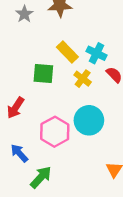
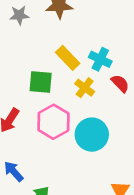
gray star: (24, 14) -> (19, 15), turned 30
pink hexagon: (55, 132) -> (53, 122), moved

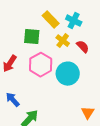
red semicircle: (120, 83) -> (83, 47), moved

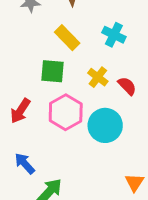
yellow rectangle: (51, 20) -> (67, 38), moved
cyan cross: (74, 21) -> (114, 35), moved

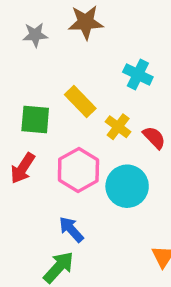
yellow rectangle: (67, 38) -> (80, 102), moved
green square: (52, 71) -> (35, 120), moved
blue arrow: (25, 163) -> (71, 229), moved

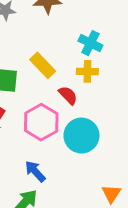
yellow cross: (118, 127) -> (87, 71), moved, turned -36
red semicircle: (154, 138) -> (68, 95), moved

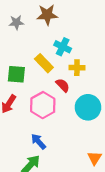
cyan cross: (90, 43) -> (63, 47), moved
cyan circle: (81, 136) -> (88, 107), moved

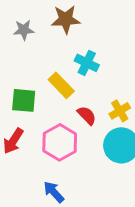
yellow cross: (77, 68) -> (120, 111), moved, turned -32

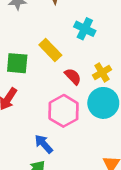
cyan cross: (87, 63) -> (85, 29), moved
pink hexagon: (60, 142) -> (64, 111), moved

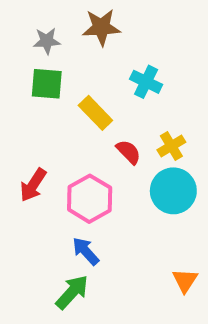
green square: (17, 63) -> (47, 84), moved
pink hexagon: (64, 111) -> (90, 199), moved

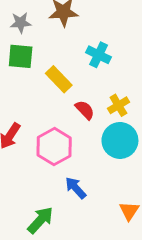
blue arrow: (86, 251) -> (76, 188), moved

